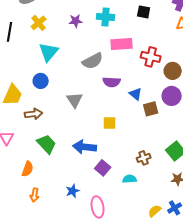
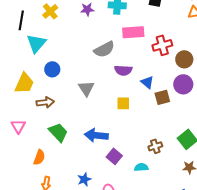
cyan triangle: (49, 52) -> (36, 43), moved
red cross: (151, 57) -> (162, 45), turned -30
yellow square: (110, 123) -> (123, 103), moved

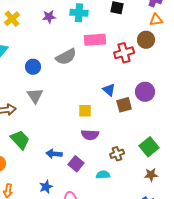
brown circle: (184, 59) -> (146, 40), moved
blue circle: (52, 69) -> (33, 67), moved
purple semicircle: (123, 70) -> (90, 135), moved
gray triangle: (86, 88) -> (35, 96), moved
blue arrow: (96, 135) -> (54, 154), moved, size x0.7

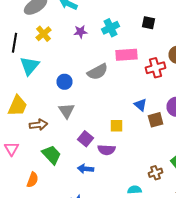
cyan cross: (79, 13) -> (110, 28), turned -30
purple semicircle: (90, 135) -> (106, 150), moved
brown cross: (117, 154) -> (156, 173), moved
purple square: (76, 164) -> (86, 139), moved

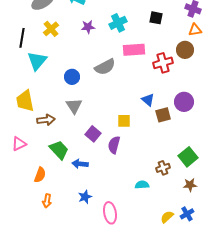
yellow trapezoid: (18, 106) -> (25, 101), turned 145
pink triangle: (12, 149) -> (19, 144), turned 35
purple semicircle: (106, 150) -> (114, 145), turned 102
blue arrow: (86, 169) -> (80, 164), moved

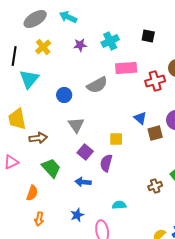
gray triangle: (74, 106) -> (76, 125), moved
blue arrow: (80, 164) -> (83, 182), moved
cyan semicircle: (142, 185) -> (119, 205), moved

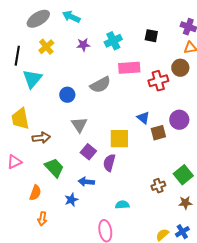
yellow square: (116, 139) -> (119, 139), size x1.5
blue star: (77, 215) -> (71, 200), moved

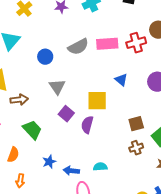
pink rectangle: (129, 68) -> (107, 44), moved
brown square: (158, 133) -> (136, 124), moved
blue arrow: (86, 182) -> (71, 171), moved

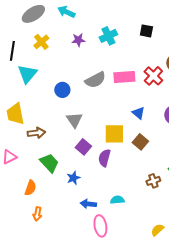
red cross: (136, 43) -> (153, 76), turned -30
brown square: (136, 124) -> (140, 142), moved, turned -35
blue star: (49, 162) -> (73, 178), moved

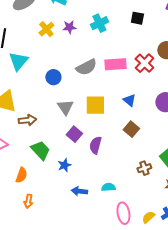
yellow cross: (41, 42) -> (46, 29), moved
yellow square: (114, 134) -> (95, 105), moved
pink ellipse: (100, 226) -> (123, 213), moved

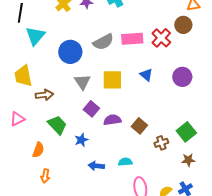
blue circle: (53, 77) -> (70, 52), size x1.5
brown square: (131, 129) -> (139, 126), moved
purple semicircle: (95, 145) -> (112, 120), turned 66

